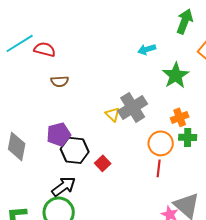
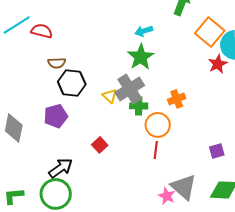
green star: (176, 75) -> (141, 57), moved
green cross: (188, 137) -> (139, 106), moved
black hexagon: (75, 150) -> (72, 83), moved

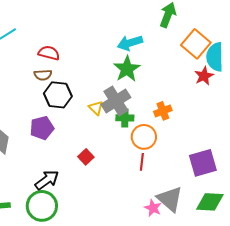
red semicircle: (42, 31) -> (49, 53), moved
cyan arrow: (144, 31) -> (130, 43), size x1.4
purple square: (217, 151) -> (203, 163), size x1.8

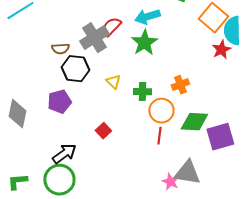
red semicircle: (49, 53) -> (111, 27), moved, turned -60
gray cross: (116, 101) -> (94, 38), moved
gray triangle: (170, 199) -> (187, 173), turned -32
green diamond: (210, 202) -> (194, 122), moved

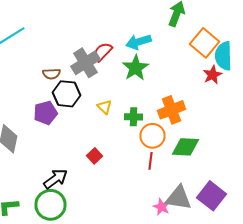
orange cross: (180, 85) -> (172, 110), size x1.5
purple pentagon: (59, 102) -> (46, 113), moved
purple square: (220, 137) -> (212, 196), moved, turned -36

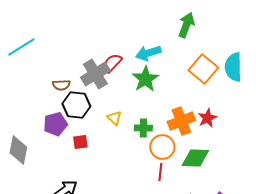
orange square: (204, 43) -> (203, 69), moved
red star: (212, 75) -> (207, 118), moved
red square: (94, 156) -> (80, 142), moved, turned 35

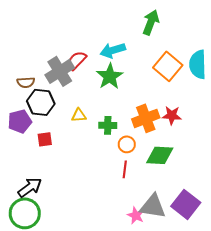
yellow triangle: (114, 118) -> (79, 115), turned -49
red star: (207, 118) -> (172, 115), turned 30
orange circle: (162, 147) -> (127, 144), size x0.7

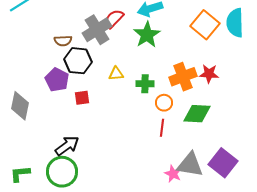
purple pentagon: (20, 121) -> (57, 80), turned -30

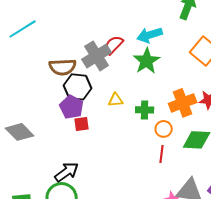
brown semicircle: (63, 41) -> (63, 67), size x1.5
purple pentagon: (57, 80) -> (72, 107), moved
gray diamond: (20, 106) -> (20, 132), turned -56

